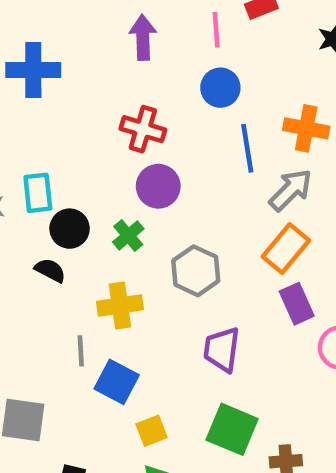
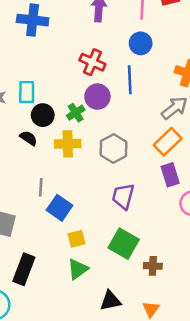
blue line: (247, 148) -> (130, 80), moved
green cross: (128, 235) -> (76, 113), moved
yellow cross: (120, 305) -> (68, 144), moved

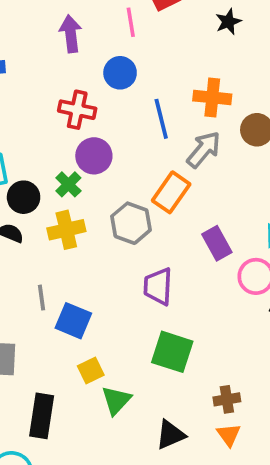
blue circle: (141, 43) -> (120, 73), moved
blue line: (130, 80) -> (161, 119), moved
orange rectangle: (168, 142) -> (171, 192), moved
yellow square: (77, 239) -> (91, 370), moved
brown cross: (153, 266) -> (227, 399), moved

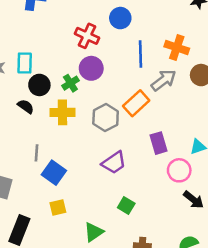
purple trapezoid: (158, 286) -> (114, 163), turned -140
green square: (172, 352) -> (126, 206), moved, size x0.6
green triangle: (116, 400) -> (94, 232), moved

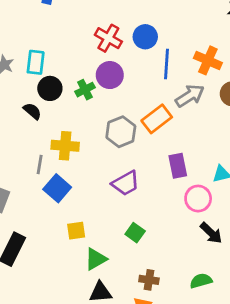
blue circle: (120, 18) -> (145, 37), moved
yellow cross: (62, 112) -> (65, 146), moved
yellow square: (58, 208) -> (76, 231), moved

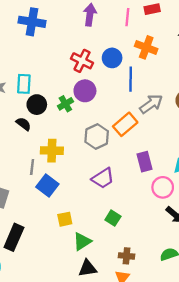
orange cross: (208, 60) -> (146, 47), moved

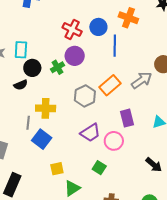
gray arrow: (151, 104) -> (142, 80), moved
black semicircle: (24, 124) -> (21, 85), turned 120
pink circle: (163, 187) -> (114, 141), moved

